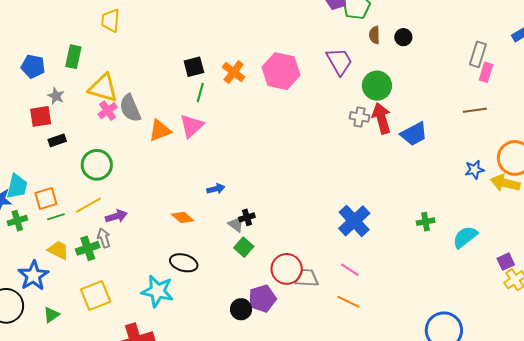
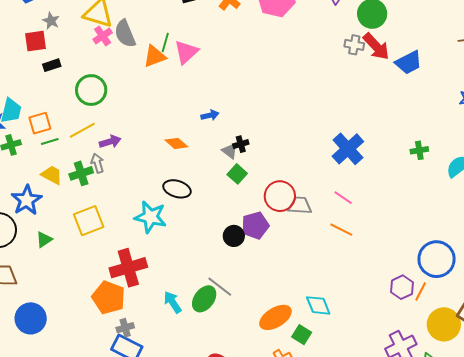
green line: (200, 93) -> (165, 42), moved
red arrow: (381, 118) -> (376, 46), turned 152

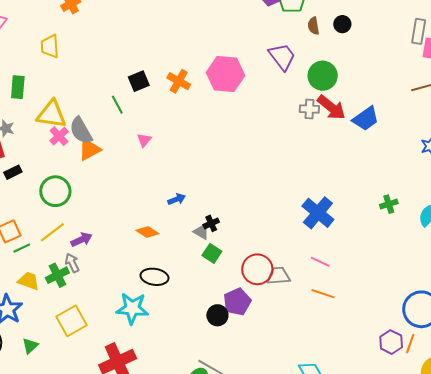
green line: (165, 42) -> (117, 105), moved, turned -36
pink triangle: (186, 52) -> (144, 140), size x0.6
orange triangle: (155, 56) -> (89, 149), moved

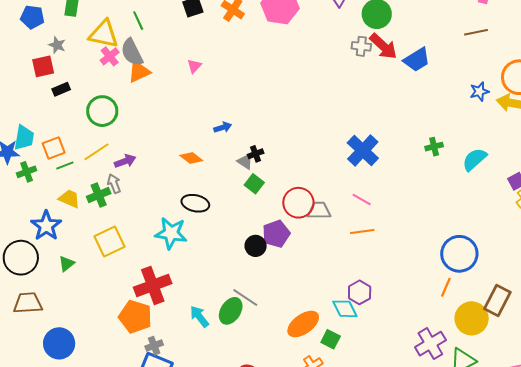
green line: (117, 105) -> (138, 21), moved
orange line: (323, 294) -> (362, 232), turned -30
purple hexagon: (391, 342) -> (360, 292), moved

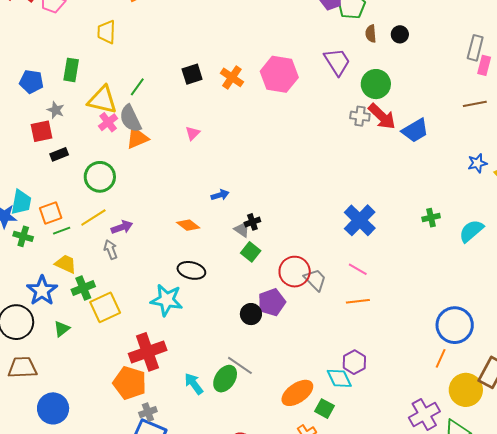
green line: (138, 21) -> (137, 87), turned 60
green cross: (27, 172) -> (23, 236), turned 36
green cross: (99, 195) -> (83, 288), moved
gray trapezoid: (319, 211) -> (315, 280), turned 45

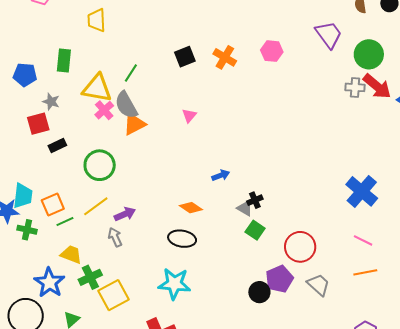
pink hexagon: (279, 74) -> (272, 51), size x0.6
black ellipse: (191, 270) -> (182, 239), moved
gray trapezoid: (315, 280) -> (318, 285), moved

